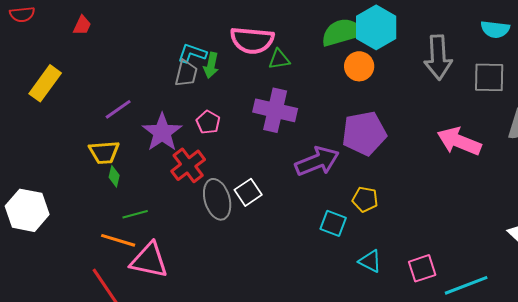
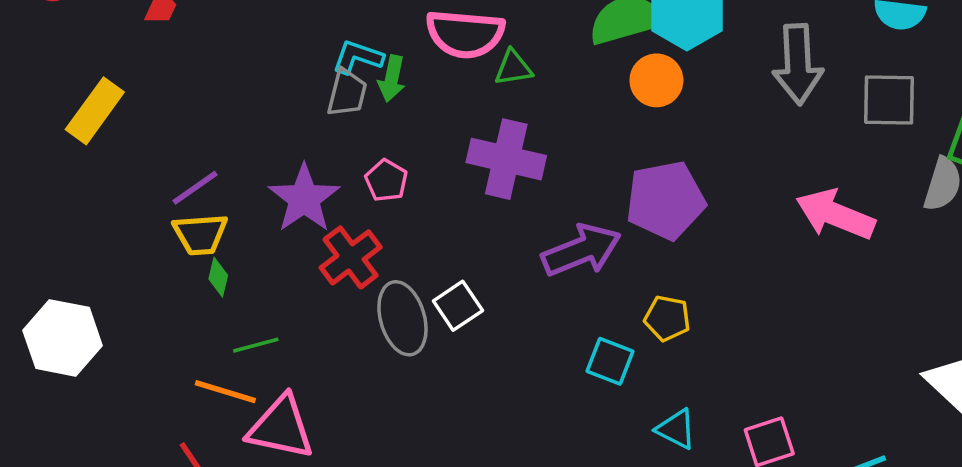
purple line: (118, 109) -> (195, 188), moved

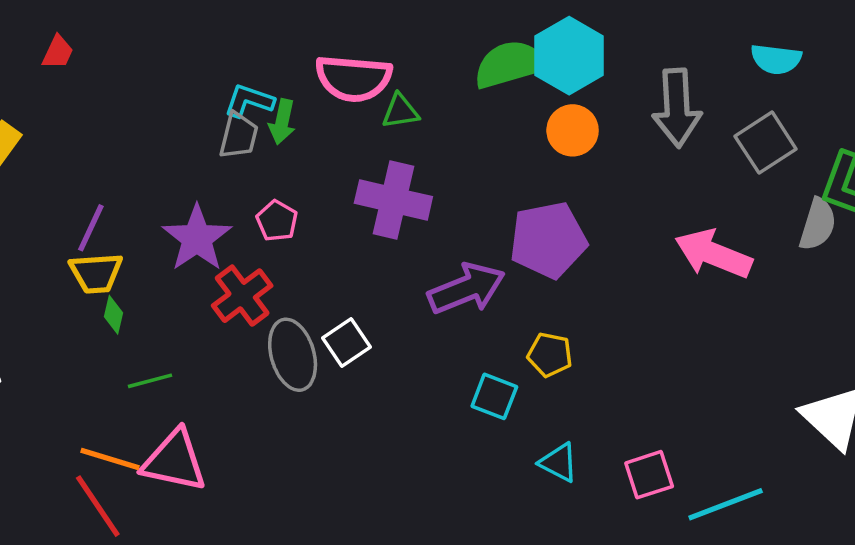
orange circle: (656, 80) -> (573, 130), moved
gray square: (889, 100) -> (766, 143), turned -34
purple line: (195, 188) -> (91, 228), turned -30
orange line: (225, 392) -> (110, 459), moved

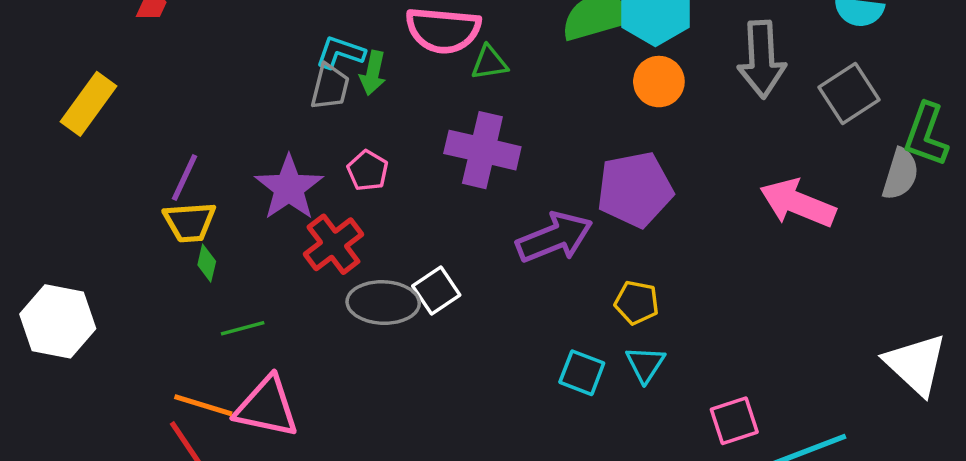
gray ellipse: (293, 355) -> (383, 303), turned -72
cyan square: (494, 396) -> (582, 373), moved
cyan triangle: (559, 463) -> (645, 364), moved, turned 36

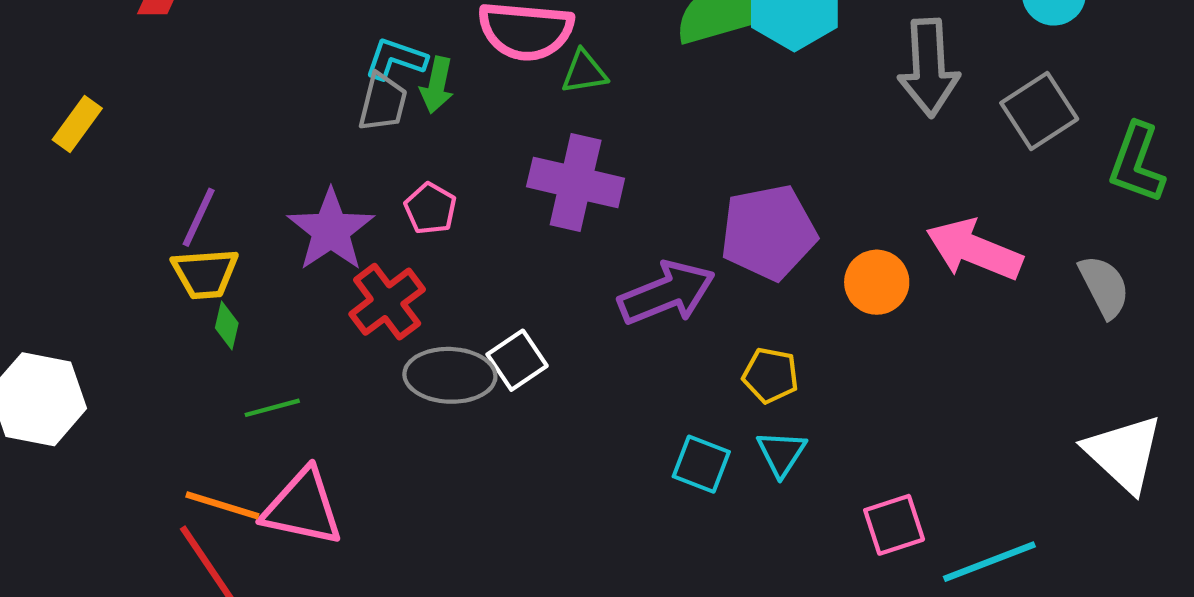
orange circle: (659, 82) -> (877, 282), moved
yellow rectangle: (89, 104) -> (77, 124), size x0.7
gray semicircle: (900, 174) -> (1104, 286), moved, turned -44

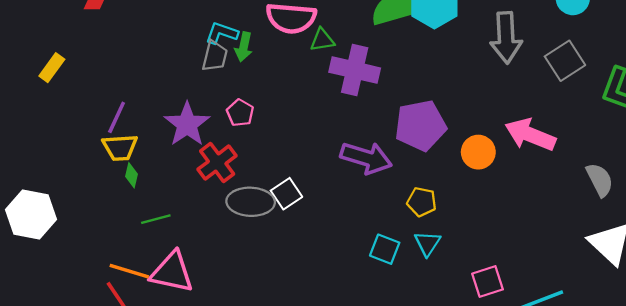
purple cross: (576, 183) -> (355, 70), moved
gray semicircle: (1104, 286) -> (600, 180), moved
purple arrow: (667, 293) -> (366, 158), turned 39

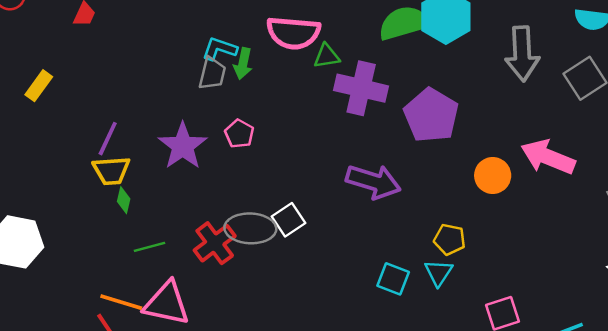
purple pentagon: (420, 125) -> (431, 115), moved, turned -30
red cross: (217, 162) -> (215, 243), moved
yellow pentagon: (422, 202) -> (450, 239), moved

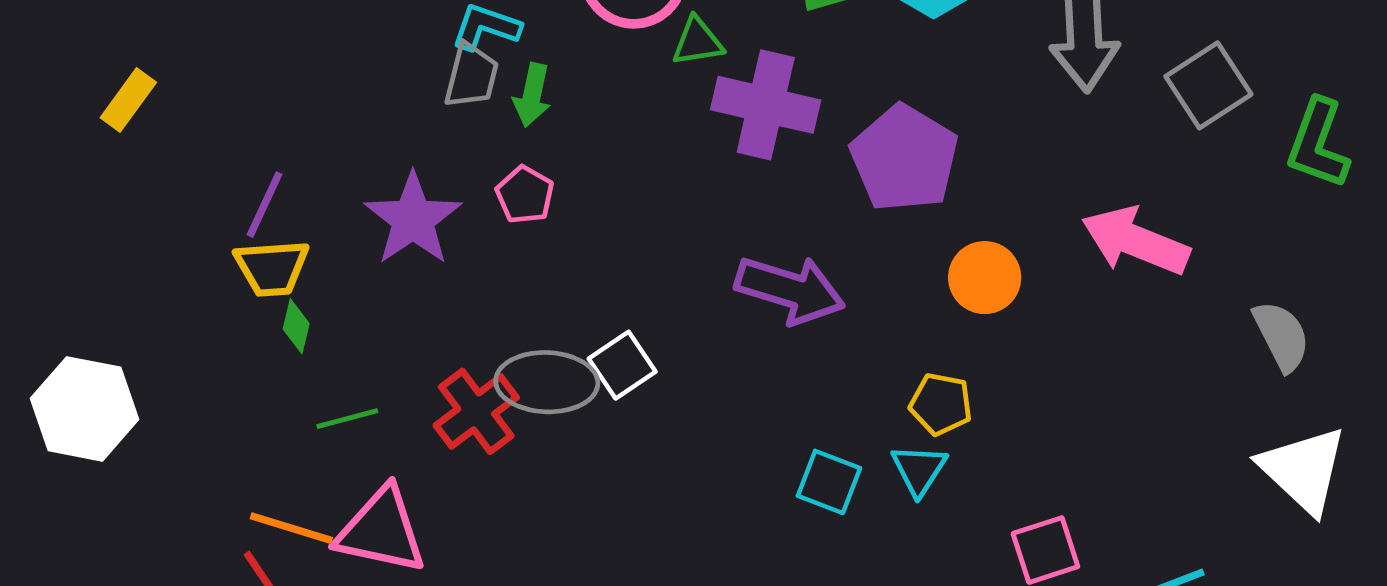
green arrow: (243, 64) -> (532, 95), moved
orange circle: (493, 175) -> (985, 278), moved

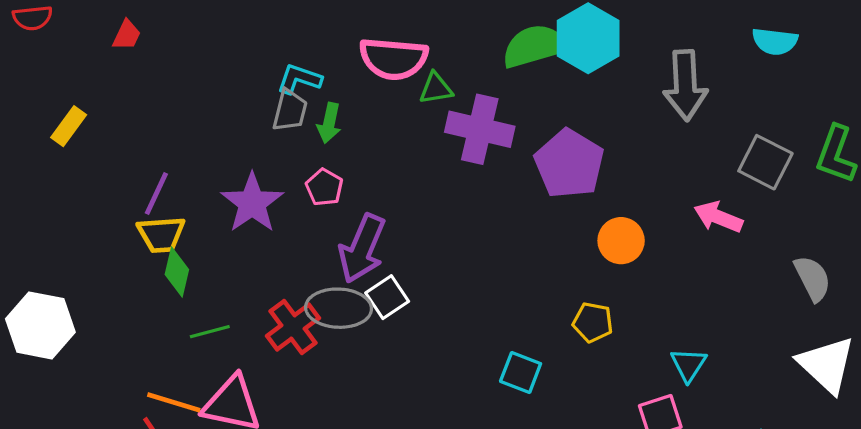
gray square: (1208, 85) -> (765, 162), moved, turned -30
pink arrow: (1135, 241) -> (718, 217), size x0.7
purple arrow: (790, 290) -> (362, 249), moved, turned 96
green diamond: (296, 326) -> (177, 272), size x1.4
cyan triangle: (919, 470) -> (688, 365), moved

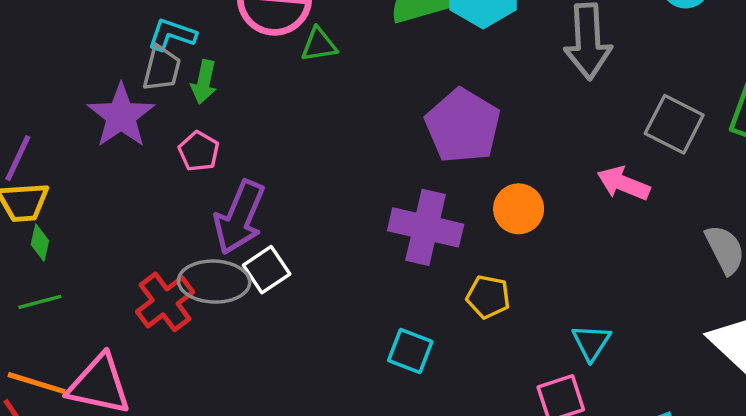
purple cross: (480, 129) -> (426, 227), moved
purple star: (252, 203) -> (121, 116), moved
green diamond: (177, 272) -> (40, 243), size x0.7
green line: (210, 332) -> (40, 302), moved

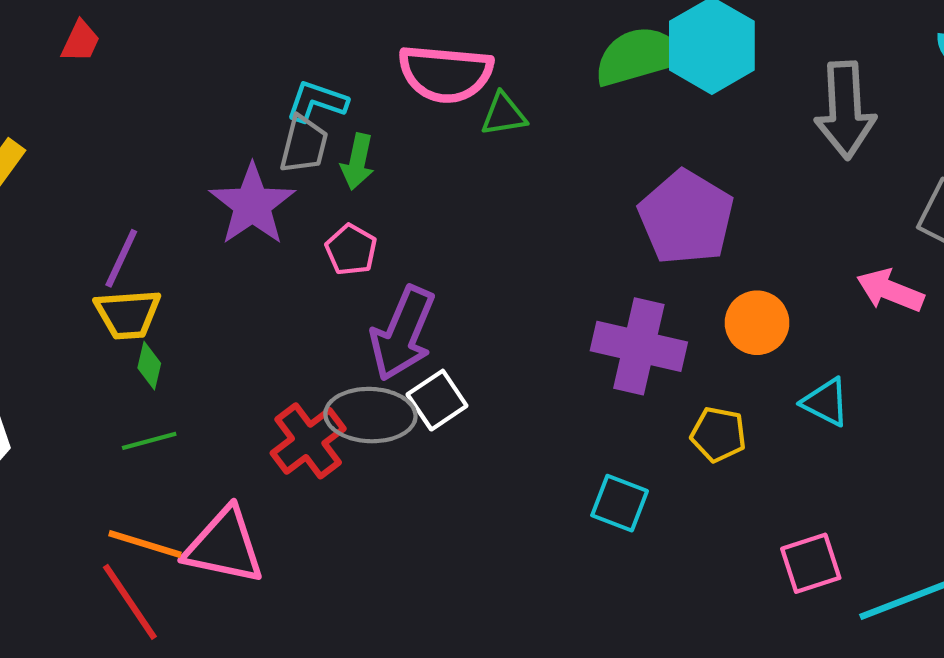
cyan triangle: (591, 342) -> (826, 402), moved, turned -36

